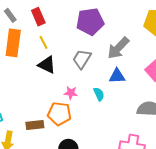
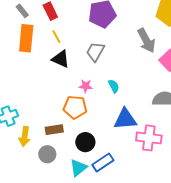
gray arrow: (118, 48) -> (146, 40), moved, turned -70
blue triangle: (117, 76) -> (125, 119), moved, size x1.4
brown rectangle: (35, 125) -> (54, 130), moved

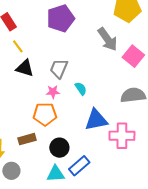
gray trapezoid: (95, 52) -> (59, 69), moved
gray circle: (47, 154) -> (11, 171), moved
cyan triangle: (78, 168) -> (56, 174), turned 42

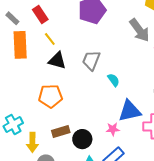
pink star: (53, 92) -> (113, 129), moved
orange pentagon: (45, 114) -> (50, 96), moved
black circle: (59, 148) -> (82, 139), moved

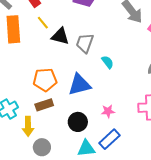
black triangle: (57, 61) -> (60, 36), moved
blue triangle: (130, 111) -> (79, 85), moved
brown rectangle: (61, 131) -> (44, 105), moved

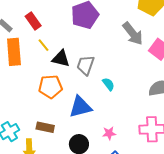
orange pentagon: (45, 80) -> (50, 87), moved
brown rectangle: (44, 105) -> (45, 127), turned 30

